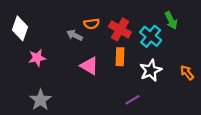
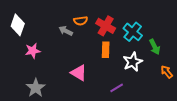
green arrow: (171, 20) -> (155, 47), moved
pink triangle: (89, 66) -> (79, 73), moved
orange arrow: (187, 73) -> (167, 72), moved

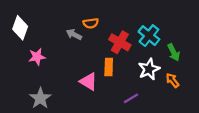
red cross: (106, 26) -> (120, 42), moved
orange rectangle: (106, 50) -> (109, 67), moved
orange arrow: (167, 72) -> (172, 80), moved

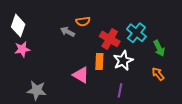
pink star: (37, 57) -> (22, 49), moved
white star: (149, 69) -> (123, 61), moved
gray star: (40, 98) -> (37, 90), turned -30
purple line: (131, 98) -> (120, 90), turned -48

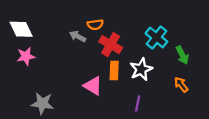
white diamond: (18, 26) -> (21, 29), turned -45
red cross: (110, 39) -> (111, 45), moved

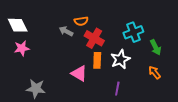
cyan cross: (156, 38) -> (133, 32), turned 30

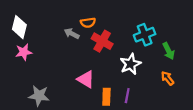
white diamond: (18, 25) -> (19, 27), turned 40
orange rectangle: (97, 60) -> (106, 97), moved

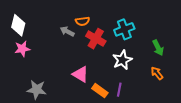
cyan cross: (145, 35) -> (124, 29), moved
orange rectangle: (106, 97) -> (100, 91), turned -56

